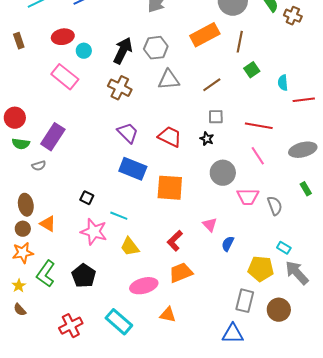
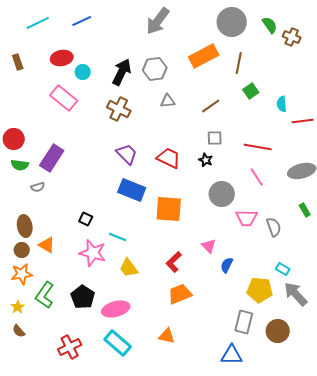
gray triangle: (169, 80) -> (168, 101), size x0.7
pink ellipse: (144, 286) -> (116, 309), moved

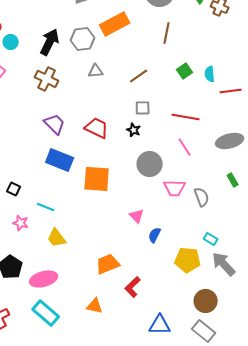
orange rectangle: (204, 56) -> (115, 24), moved
green square: (251, 91) -> (185, 71), moved
pink star: (93, 253) -> (21, 223), size x0.6
red L-shape: (174, 262) -> (133, 287), moved
gray rectangle: (244, 322) -> (204, 331), moved, turned -65

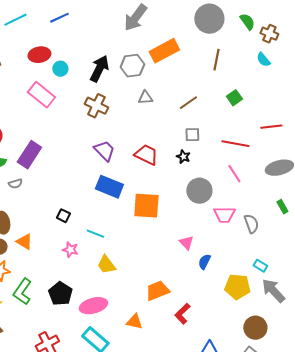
cyan semicircle: (210, 74) -> (263, 60), moved, turned -35
red line: (231, 91) -> (271, 127), moved
orange triangle: (95, 306) -> (134, 322), moved

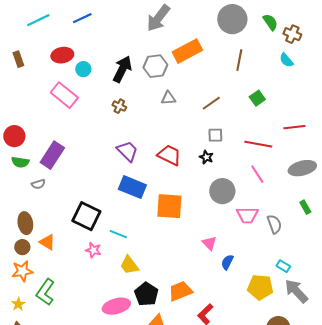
brown cross: (96, 106) -> (119, 106), size x0.6
black square: (63, 216) -> (86, 216), size x2.0
black pentagon: (60, 294) -> (146, 294), moved

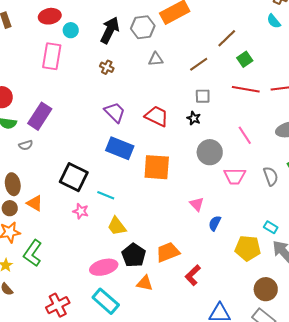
brown line: (239, 60) -> (227, 38), moved, turned 35
pink rectangle: (64, 95) -> (52, 56), turned 60
red line: (258, 144) -> (246, 89), moved
gray semicircle: (274, 224) -> (271, 176), moved

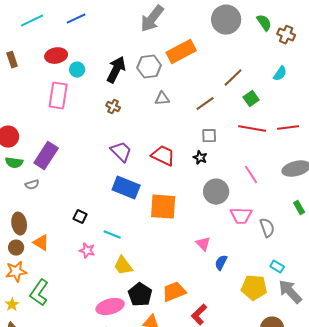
cyan semicircle: (274, 21) -> (280, 74), moved, turned -105
gray semicircle: (271, 176) -> (267, 228), moved
black square: (74, 177) -> (80, 217), size x0.5

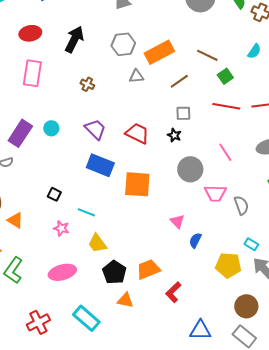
orange rectangle: (181, 52) -> (159, 52), moved
cyan circle: (77, 70) -> (51, 128), moved
black arrow: (116, 70) -> (74, 39), moved
brown line: (233, 78) -> (207, 55), turned 70
pink ellipse: (110, 307) -> (62, 272), moved

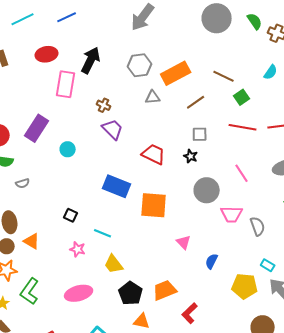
pink rectangle: (32, 73) -> (66, 84), moved
purple trapezoid: (95, 129) -> (113, 129), moved
purple rectangle: (20, 133) -> (37, 128), moved
pink triangle: (177, 221) -> (184, 242), moved

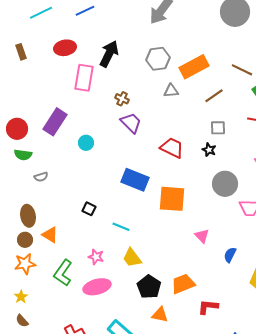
pink star: (78, 249) -> (96, 257), moved
green L-shape: (30, 291) -> (63, 273), moved
red L-shape: (190, 313) -> (208, 307), turned 50

